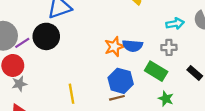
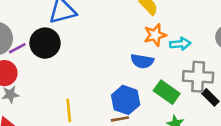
cyan arrow: (175, 24) -> (180, 44), moved
orange star: (114, 47) -> (155, 35), moved
gray cross: (169, 47) -> (198, 77), moved, size x1.6

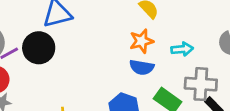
orange star: (155, 35) -> (141, 41), moved

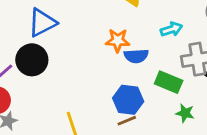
orange star: (141, 41) -> (118, 40), moved, turned 30

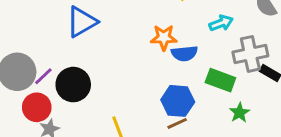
black circle: (32, 60) -> (73, 85), moved
green star: (185, 113) -> (240, 113), turned 30

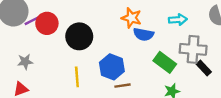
black circle: (73, 85) -> (79, 36), moved
blue hexagon: (178, 101) -> (112, 67), moved
red circle: (37, 107) -> (47, 23), moved

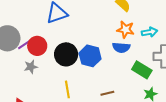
orange star: (131, 18) -> (126, 30), moved
gray star: (25, 62) -> (31, 67), moved
blue hexagon: (112, 67) -> (90, 56), moved

